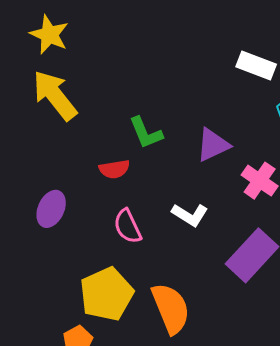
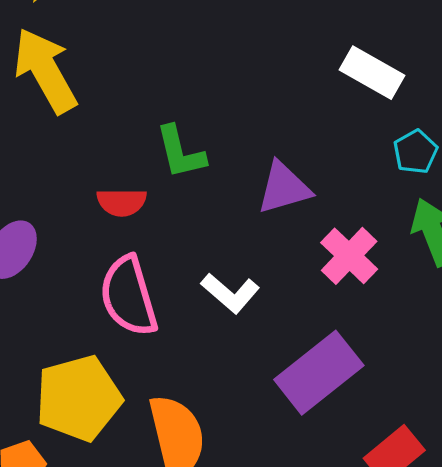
pink semicircle: (128, 226) -> (129, 296), size x1.4

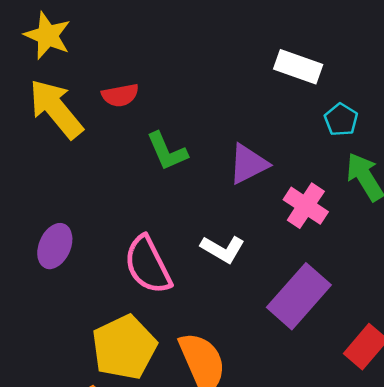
red semicircle: (122, 202) -> (120, 95), moved

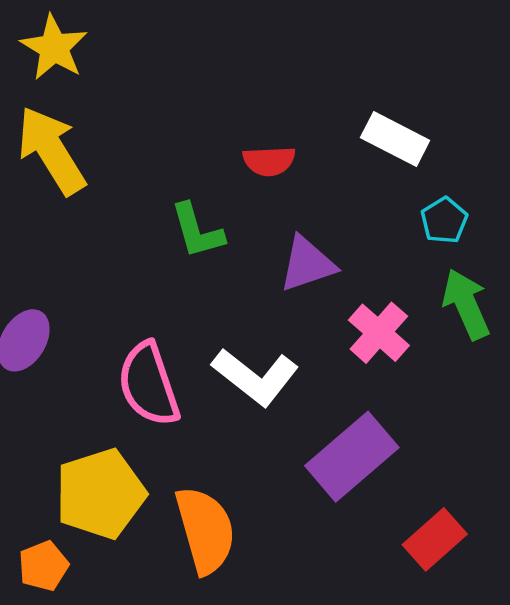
red semicircle: (120, 95) -> (269, 161), moved
white L-shape: (223, 249) -> (255, 377), size x1.4

